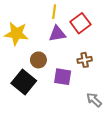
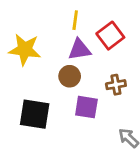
brown circle: (38, 60) -> (70, 76), moved
black square: (24, 82) -> (35, 114), turned -30

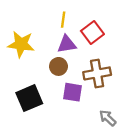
brown cross: (116, 85) -> (97, 73), size x1.6
black square: (35, 114) -> (29, 98), turned -32

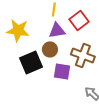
brown cross: (97, 73) -> (83, 55), turned 30
black square: (29, 98) -> (31, 62), moved

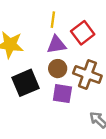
brown circle: (50, 49) -> (58, 69), moved

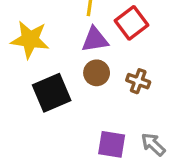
brown cross: (87, 74) -> (138, 81), size x0.6
purple square: (62, 94) -> (112, 144), moved

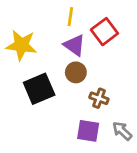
purple triangle: (95, 40) -> (75, 45), turned 45
brown cross: (138, 81) -> (99, 98), moved

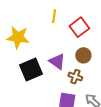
purple triangle: (75, 45) -> (57, 61), moved
brown circle: (76, 72) -> (83, 55), moved

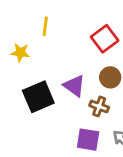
yellow line: (54, 16) -> (45, 26), moved
yellow star: (18, 37) -> (20, 53), size x0.6

